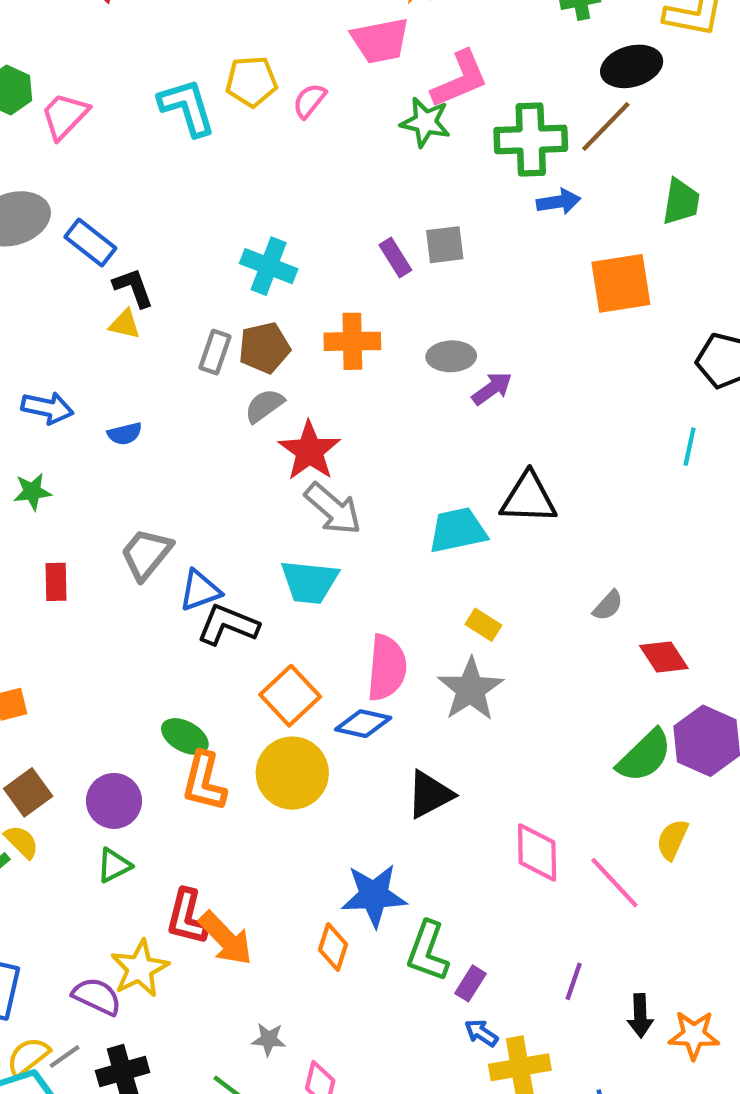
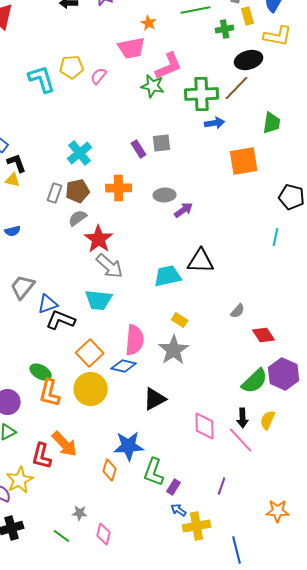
cyan cross: (269, 266) -> (80, 153), turned 30
orange arrow: (226, 938) -> (65, 444), moved
black arrow: (640, 1016) -> (243, 418), moved

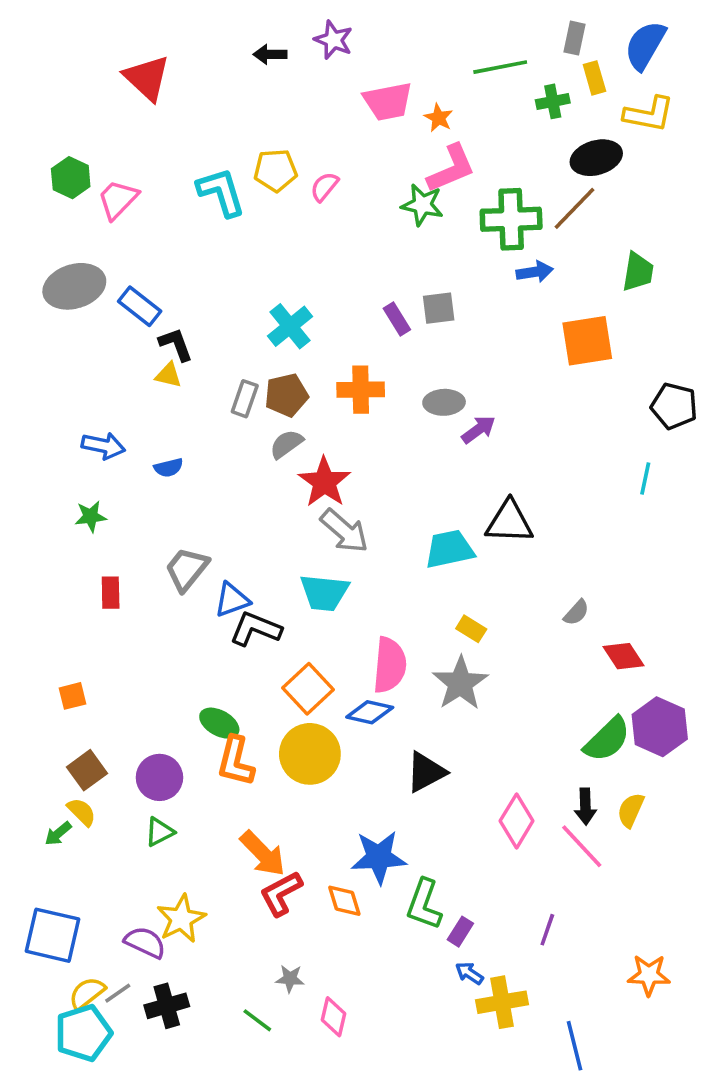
orange star: (149, 23) -> (439, 118), moved
pink trapezoid: (132, 48) -> (388, 101), moved
pink diamond: (205, 426) -> (517, 821), turned 32
red L-shape: (42, 456) -> (281, 893), moved, turned 48
orange diamond: (110, 470) -> (344, 901), turned -35

